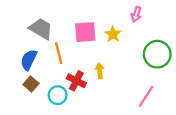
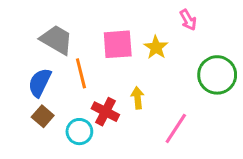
pink arrow: (136, 14) -> (188, 20), turned -48
pink line: (146, 96) -> (176, 128), moved

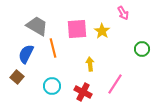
green circle: (217, 75) -> (142, 49), size x0.6
red cross: (105, 112) -> (83, 92), moved
brown square: (43, 116) -> (17, 77), moved

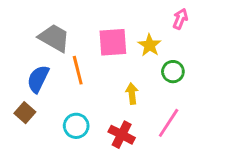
pink arrow: (123, 13) -> (180, 19), turned -128
green circle: (142, 49) -> (173, 72), moved

